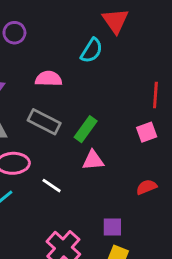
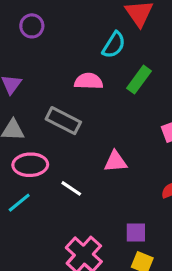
pink semicircle: (49, 79) -> (89, 81), moved
green rectangle: (86, 129) -> (139, 80), moved

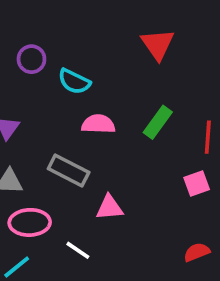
cyan semicircle: (114, 45) -> (74, 81), moved, turned 84
pink triangle: (115, 162) -> (109, 208), moved

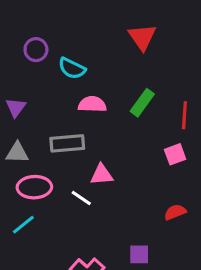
gray rectangle: (69, 170) -> (67, 143), turned -32
white line: (78, 250) -> (81, 198), moved

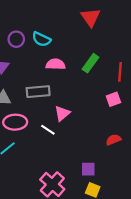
purple circle: (36, 50) -> (16, 39), moved
pink triangle: (102, 175) -> (62, 113), turned -35

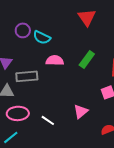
purple circle: (16, 39) -> (23, 30), moved
gray rectangle: (38, 92) -> (27, 76), moved
pink triangle: (62, 113) -> (81, 111), moved

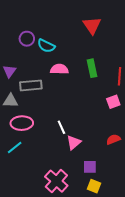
green rectangle: (87, 59) -> (92, 68), turned -48
pink triangle: (81, 111) -> (74, 142), moved
white line: (48, 120) -> (61, 127), moved, turned 32

